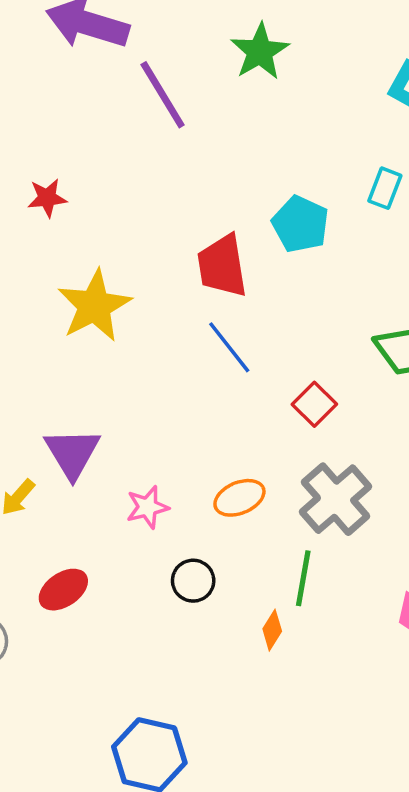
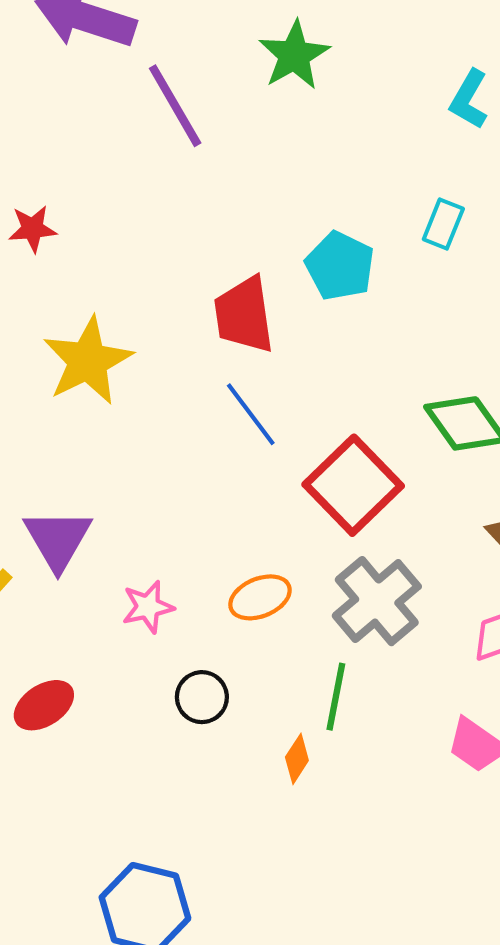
red square: (314, 404) -> (353, 485), size x1.8

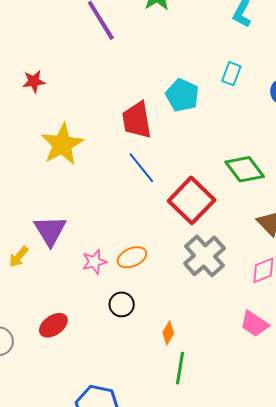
orange ellipse: (260, 597) -> (132, 257), moved
green line: (336, 697) -> (180, 368), moved
red ellipse: (44, 705) -> (53, 325), moved

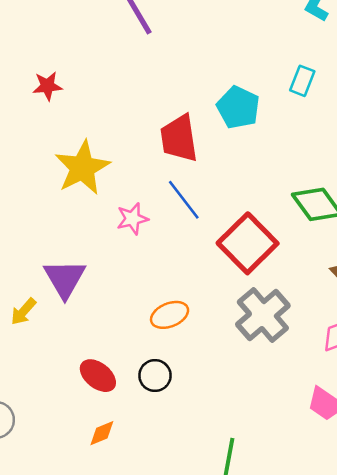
pink star: (94, 262) -> (132, 219), moved
red ellipse: (53, 325) -> (98, 376), moved, turned 72
orange diamond: (168, 333) -> (102, 433), moved, turned 35

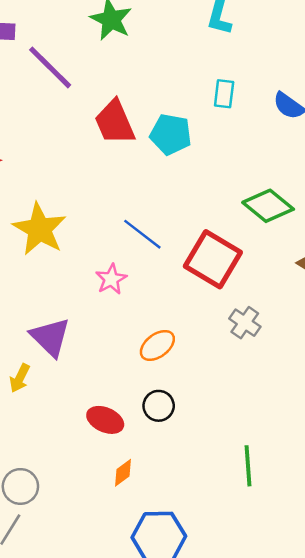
red trapezoid: (179, 138) -> (115, 122), moved
pink star: (132, 219) -> (111, 279), moved
gray cross: (263, 315) -> (245, 323), size x0.6

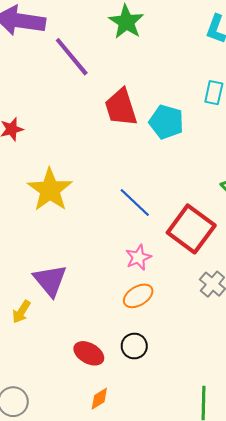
pink star: (111, 279) -> (138, 257), moved

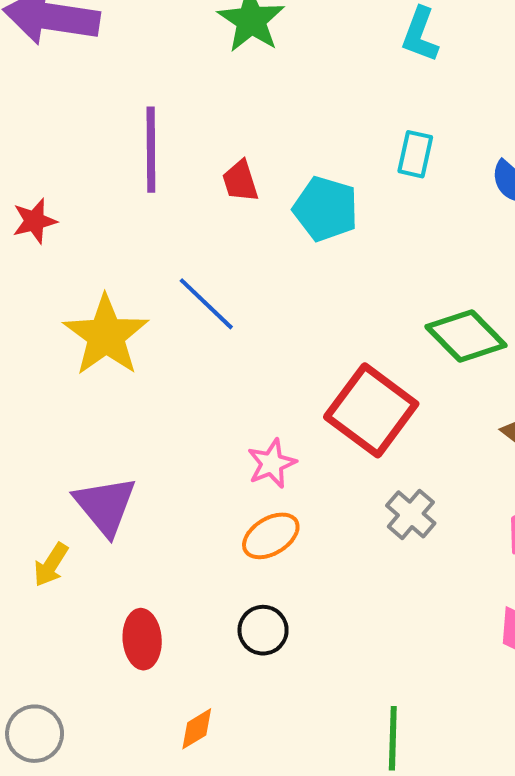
purple line: (72, 57) -> (151, 150), moved, turned 39
red trapezoid: (121, 107) -> (240, 181), size x0.6
blue line: (135, 202) -> (206, 304), moved
red ellipse: (89, 353) -> (142, 639), moved, turned 56

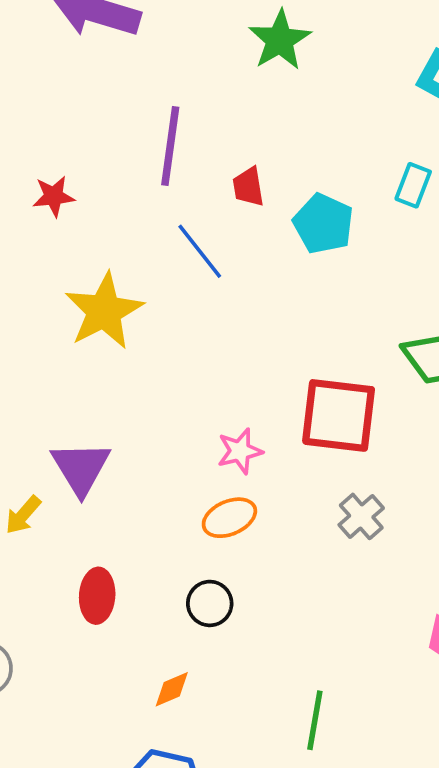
blue line: (206, 304) -> (200, 251), moved
red square: (371, 410) -> (339, 415), turned -38
orange diamond: (197, 729) -> (172, 689), moved

